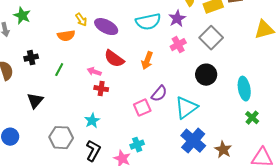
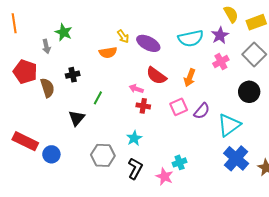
green line: (59, 70) -> (98, 98), moved
pink square: (142, 108) -> (179, 107), moved

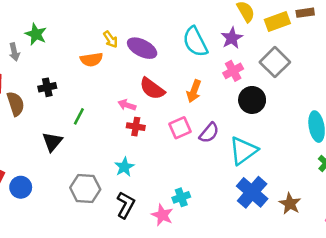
cyan semicircle: (191, 38) -> (195, 42), turned 75
black circle: (249, 92) -> (252, 100), moved

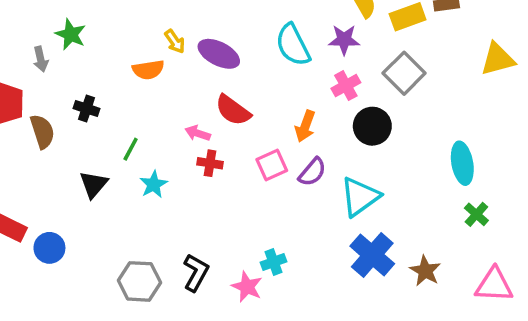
purple star: (232, 38) -> (344, 40), turned 30
black cross: (47, 87) -> (86, 109), turned 30
orange arrow: (194, 91) -> (305, 126), moved
cyan star: (124, 167) -> (154, 184), moved
gray hexagon: (85, 188) -> (139, 281), moved

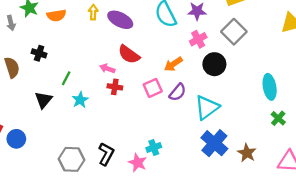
yellow arrow: (175, 41) -> (93, 12), turned -144
orange semicircle: (148, 70) -> (56, 15), moved
orange arrow: (305, 126) -> (173, 64), turned 36

